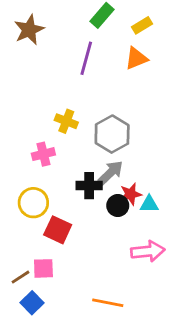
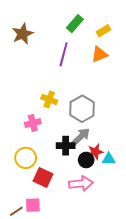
pink arrow: (148, 251) -> (81, 184), moved

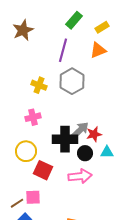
yellow cross: (49, 99) -> (39, 85), moved
gray hexagon: (82, 109) -> (72, 81), moved
black cross: (66, 146) -> (65, 139), size x1.4
red star: (95, 152) -> (94, 134), moved

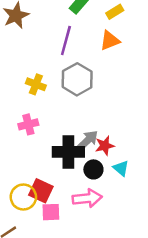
yellow circle: (26, 151) -> (23, 197), moved
cyan triangle: (107, 152) -> (121, 168), turned 40
pink square: (33, 197) -> (51, 212), moved

